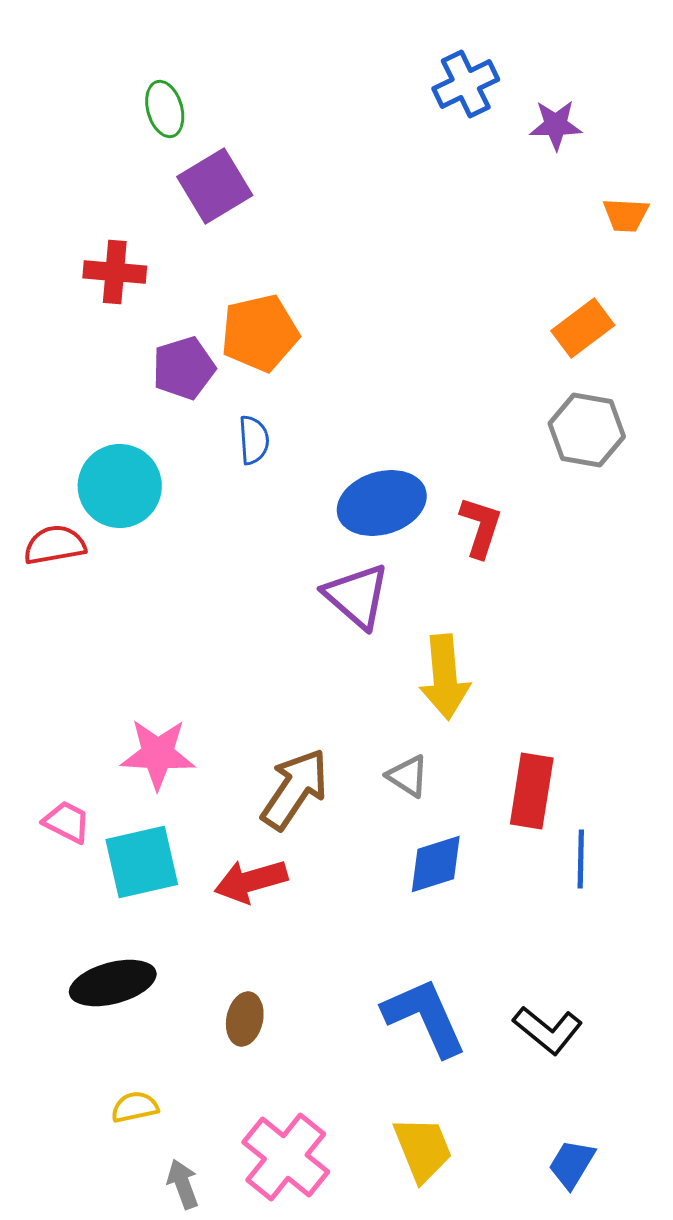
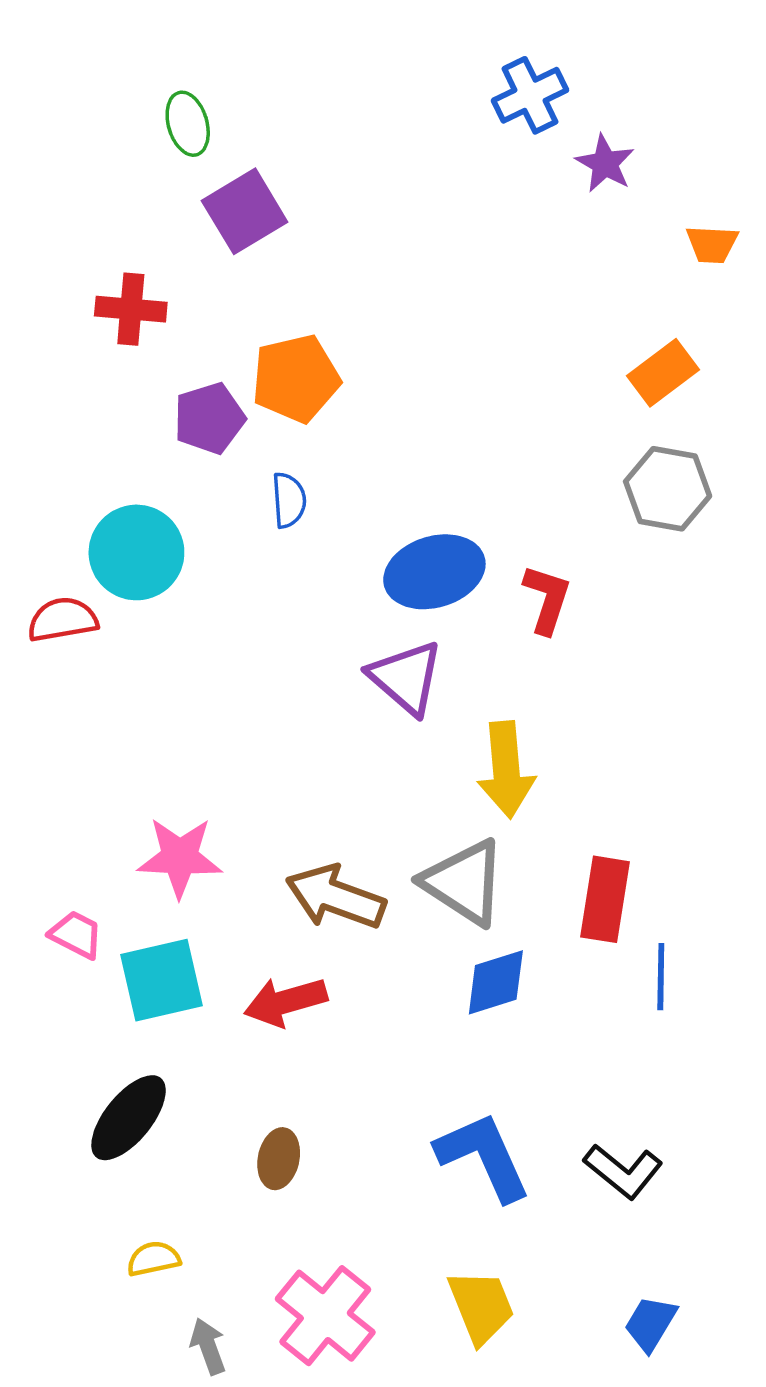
purple star: (556, 125) -> (605, 164), moved, turned 30
gray triangle: (408, 776) -> (464, 882), size x1.8
brown arrow: (295, 789) -> (336, 897), turned -104
black ellipse: (113, 983) -> (129, 1118), turned -36

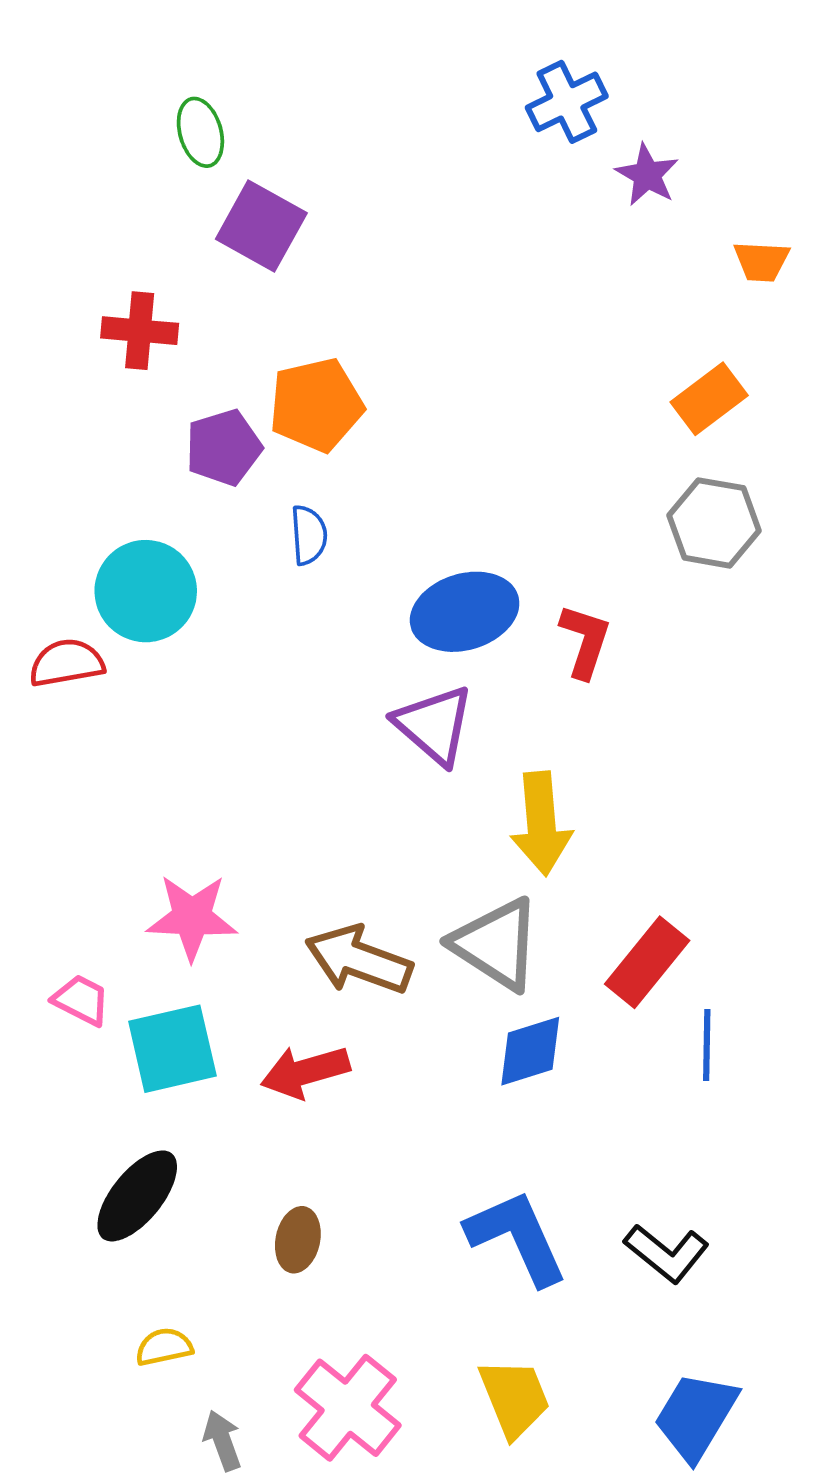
purple square: (245, 211) -> (261, 226), turned -30
red rectangle: (605, 899) -> (647, 962), turned 30
blue trapezoid: (651, 1324) -> (696, 1416), size x1.5

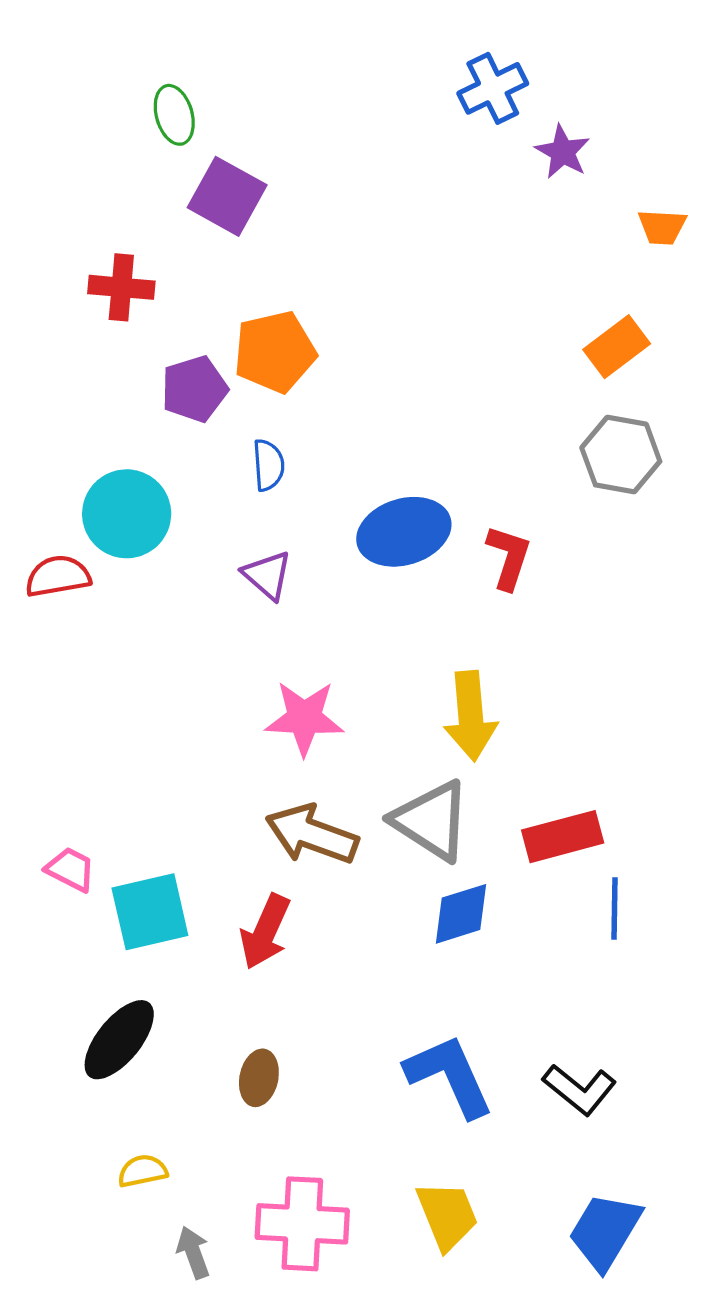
purple triangle: (434, 725) -> (267, 575), moved, size x0.7
pink star: (192, 917) -> (304, 718), moved
red rectangle: (647, 962) -> (563, 837), turned 36
red arrow: (305, 1072) -> (265, 932), turned -50
pink cross: (348, 1408) -> (302, 1224), turned -36

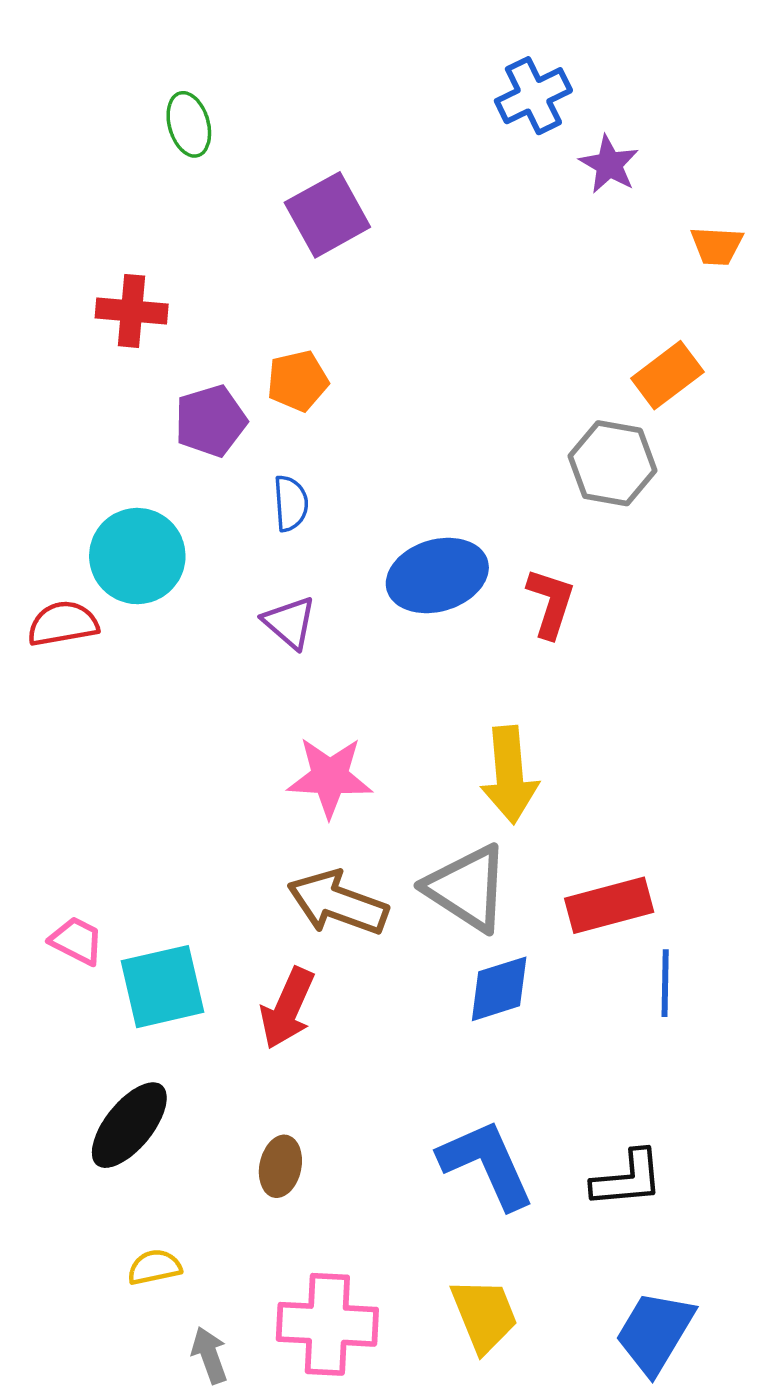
purple square: (227, 196) -> (327, 215), moved, turned 32
orange pentagon: (275, 352) -> (298, 381), size x0.7
gray hexagon: (621, 455) -> (612, 463), moved
black L-shape: (580, 1089) -> (627, 1179), turned -44

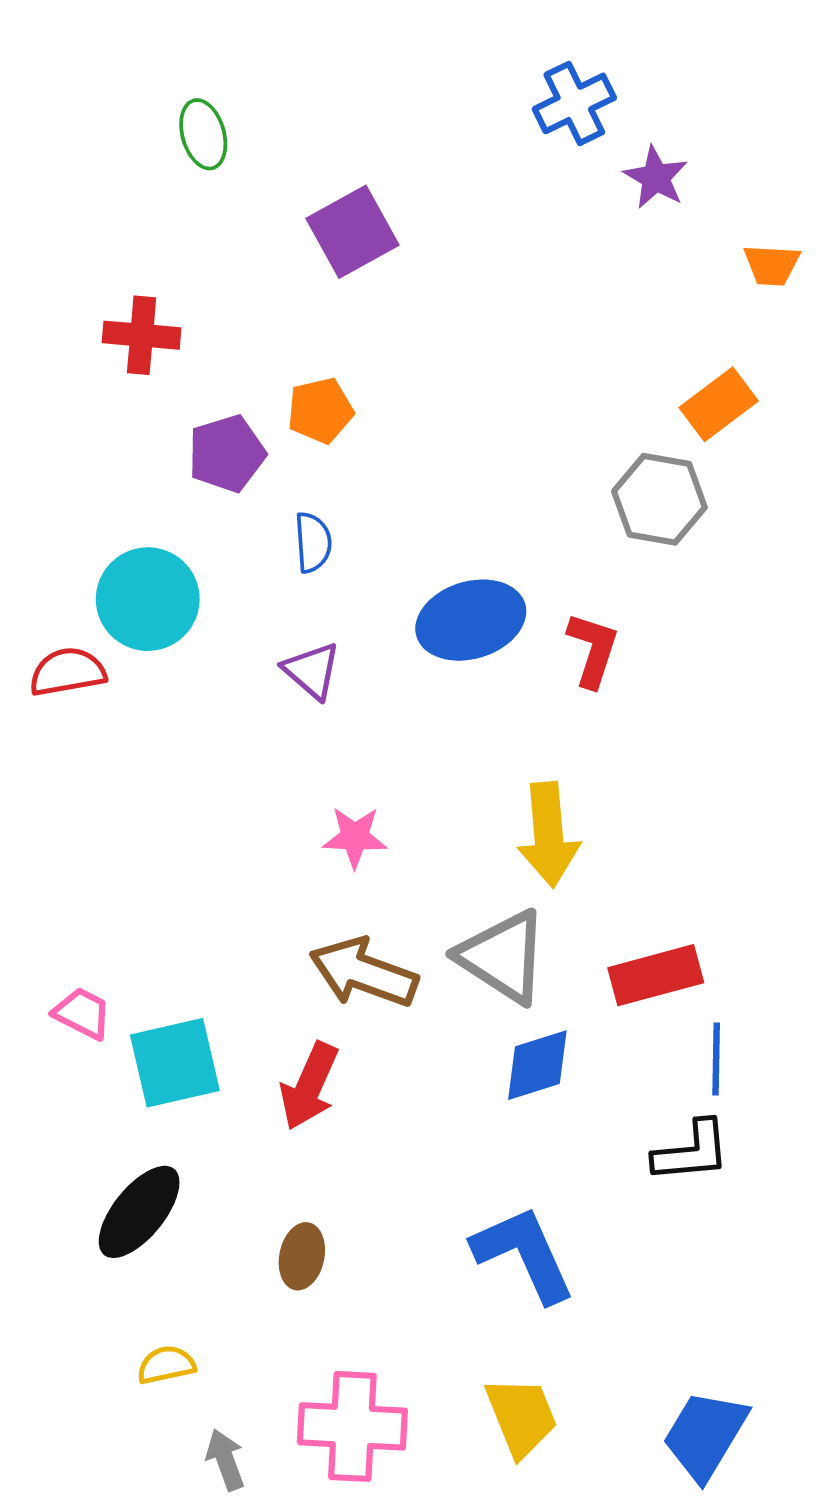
pink star: (330, 777) -> (355, 837), size x0.7
black L-shape: (627, 1179) -> (691, 1151), moved

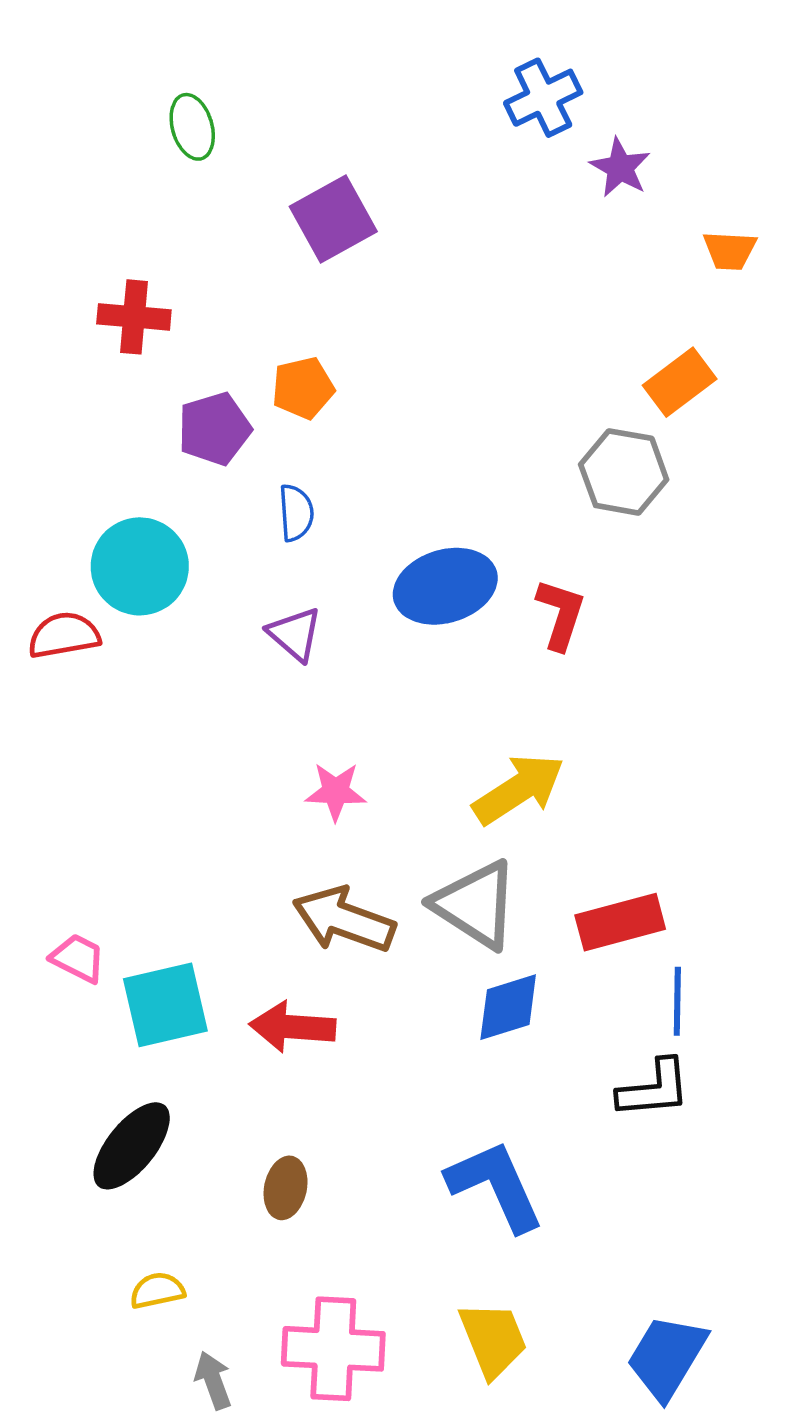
yellow arrow: (548, 835) -> (519, 789), turned -118
red arrow: (309, 1086) -> (293, 1027), turned 70

